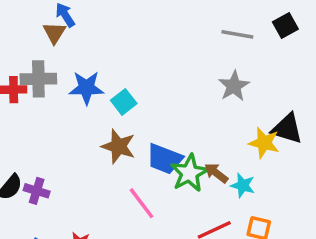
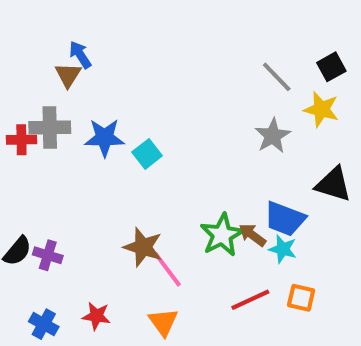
gray line: (237, 34) -> (277, 77), turned 36
yellow star: (264, 143) -> (321, 109), moved
brown star: (118, 146) -> (143, 247), moved
blue trapezoid: (165, 159) -> (285, 219), moved

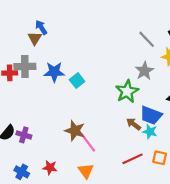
green star: (222, 235) -> (127, 91), moved

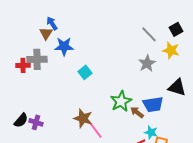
blue star: (54, 72) -> (64, 46), moved
green star: (127, 91) -> (121, 101), moved
blue trapezoid: (151, 115) -> (153, 104), turned -30
cyan star: (150, 132) -> (151, 132), moved

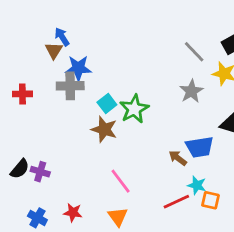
gray cross: (37, 59) -> (70, 86), moved
green star: (121, 101) -> (134, 109), moved
brown star: (83, 118) -> (104, 129), moved

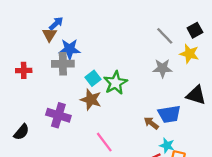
blue arrow: (62, 37) -> (56, 23), turned 80
gray star: (191, 91) -> (162, 68), turned 30
purple cross: (40, 172) -> (58, 115), moved, size x1.5

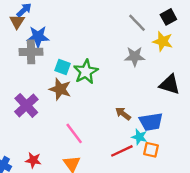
cyan square: (93, 78) -> (62, 67), turned -32
blue trapezoid: (169, 114) -> (151, 122), moved
purple cross: (58, 115) -> (26, 105), turned 30

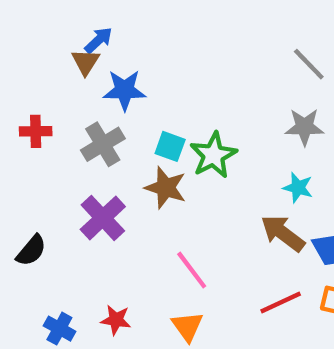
gray cross: (31, 52) -> (103, 144), moved, turned -30
brown arrow: (123, 114) -> (283, 233), size x1.5
cyan star: (139, 137) -> (298, 188), moved

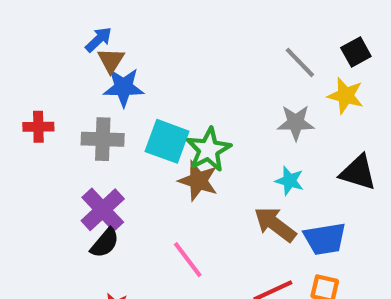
brown triangle: (85, 62) -> (111, 60), moved
gray cross: (103, 144) -> (103, 139), turned 33
cyan square: (170, 146) -> (167, 141), size x1.5
brown star: (166, 188) -> (198, 181), moved
black semicircle: (31, 251) -> (105, 243), moved

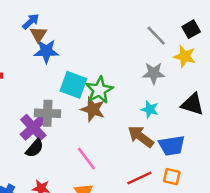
gray cross: (103, 139) -> (48, 113), moved

